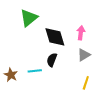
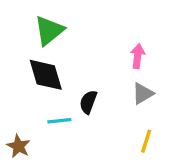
black diamond: (55, 37) -> (46, 75), moved
brown star: (11, 75) -> (18, 146), moved

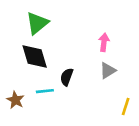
yellow line: (146, 141) -> (126, 106), moved
brown star: (18, 146) -> (15, 100), moved

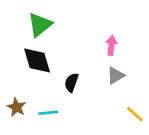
cyan line: (45, 91) -> (48, 113), moved
yellow line: (126, 106) -> (135, 114), turned -66

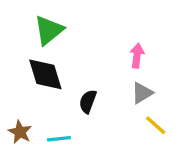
yellow line: (135, 114) -> (156, 125), moved

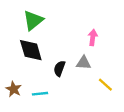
gray triangle: (142, 93) -> (84, 63), moved, turned 35

